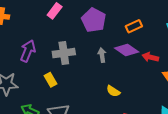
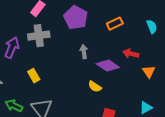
purple diamond: (127, 50) -> (108, 66), moved
gray cross: (64, 53) -> (39, 36), moved

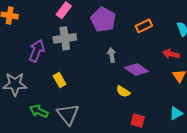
red arrow: (131, 54) -> (171, 54), moved

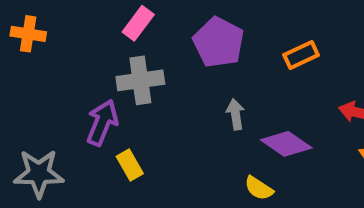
purple arrow: (37, 51) -> (102, 123), moved

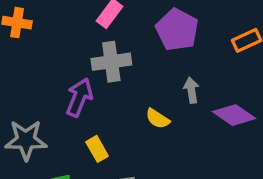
yellow rectangle: (130, 165) -> (97, 149), moved
yellow semicircle: (259, 188) -> (158, 119), moved

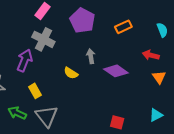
gray cross: (111, 62) -> (43, 39), turned 35

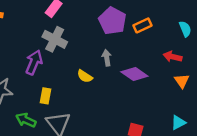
purple pentagon: (82, 20) -> (112, 21), moved
yellow rectangle: (35, 91) -> (46, 96), turned 40

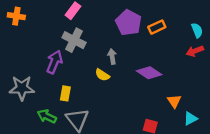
red arrow: (173, 57) -> (195, 51), moved, turned -35
gray arrow: (107, 58) -> (112, 56), moved
orange triangle: (182, 81) -> (174, 101), moved

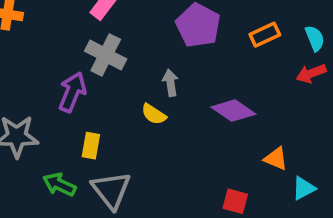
orange rectangle: (157, 27) -> (265, 35), moved
orange triangle: (174, 101) -> (276, 159), turned -32

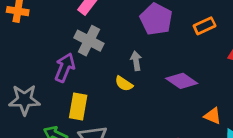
yellow rectangle: (91, 146) -> (78, 107), size x1.4

